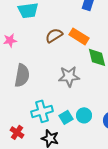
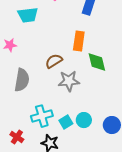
brown semicircle: (54, 35) -> (54, 61), moved
orange rectangle: (79, 36) -> (79, 41), turned 66

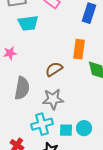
gray star: (69, 81) -> (53, 99), moved
cyan square: (66, 122) -> (66, 130), turned 32

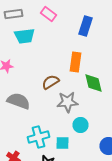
gray semicircle: (22, 88) -> (18, 101), turned -80
gray star: (53, 99) -> (68, 102), moved
cyan circle: (84, 128) -> (80, 125), moved

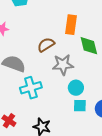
cyan cross: (38, 137) -> (31, 88), moved
cyan square: (62, 143) -> (80, 106), moved

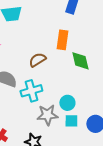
gray star: (63, 65) -> (47, 115), moved
cyan cross: (31, 88) -> (31, 91), moved

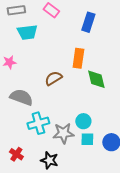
cyan cross: (31, 91) -> (38, 123), moved

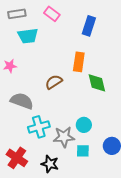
cyan square: (87, 139) -> (83, 151), moved
red cross: (16, 154) -> (17, 158), size x1.5

